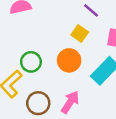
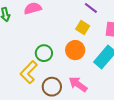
pink arrow: (70, 102) -> (78, 84), turned -84

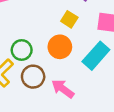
brown circle: (52, 87) -> (33, 77), moved

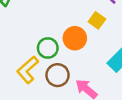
orange circle: (60, 47) -> (75, 38), moved

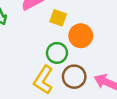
yellow square: (97, 20) -> (58, 18), moved

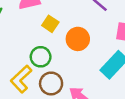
orange circle: (81, 36) -> (78, 39), moved

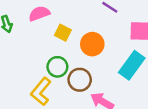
brown circle: (51, 83) -> (80, 80), moved

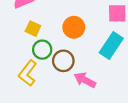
yellow square: (63, 33) -> (33, 29), moved

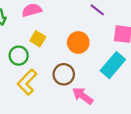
green circle: (42, 50) -> (19, 56), moved

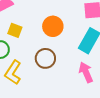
pink arrow: (83, 96) -> (86, 72), moved, turned 42

